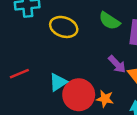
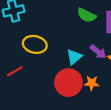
yellow ellipse: (64, 27) -> (35, 44), moved
cyan triangle: (58, 82) -> (74, 57), moved

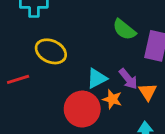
orange star: (92, 83) -> (112, 99), moved

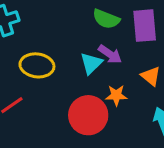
cyan triangle: (97, 78) -> (91, 63), moved
purple arrow: (128, 79) -> (110, 54), moved

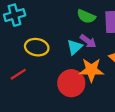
orange star: (116, 95) -> (91, 70), size x1.6

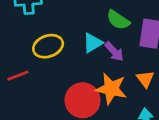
yellow ellipse: (37, 47) -> (48, 46), turned -40
cyan triangle: (75, 47) -> (93, 43), moved

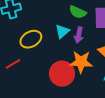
purple arrow: (114, 52) -> (79, 35), turned 63

